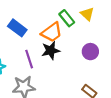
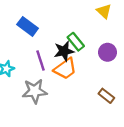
green rectangle: (67, 18) -> (76, 42), moved
orange trapezoid: (52, 32) -> (65, 69), moved

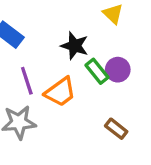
green rectangle: (76, 42) -> (97, 71), moved
black star: (64, 51) -> (75, 46), moved, turned 30

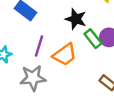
purple line: (27, 81) -> (39, 46), turned 35

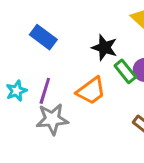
purple line: (39, 46) -> (45, 91), moved

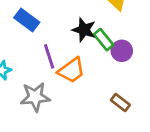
green rectangle: (125, 71) -> (104, 40), moved
purple line: (45, 91) -> (49, 56), moved, turned -35

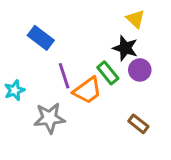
black star: (84, 30) -> (125, 48), moved
green rectangle: (104, 40) -> (108, 73), moved

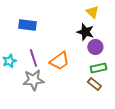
blue rectangle: (41, 38) -> (27, 25), turned -30
green rectangle: (108, 73) -> (98, 68), moved, turned -63
purple line: (64, 76) -> (33, 58), moved

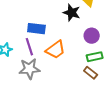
blue rectangle: (27, 25) -> (36, 29), moved
black star: (85, 32) -> (72, 13), moved

